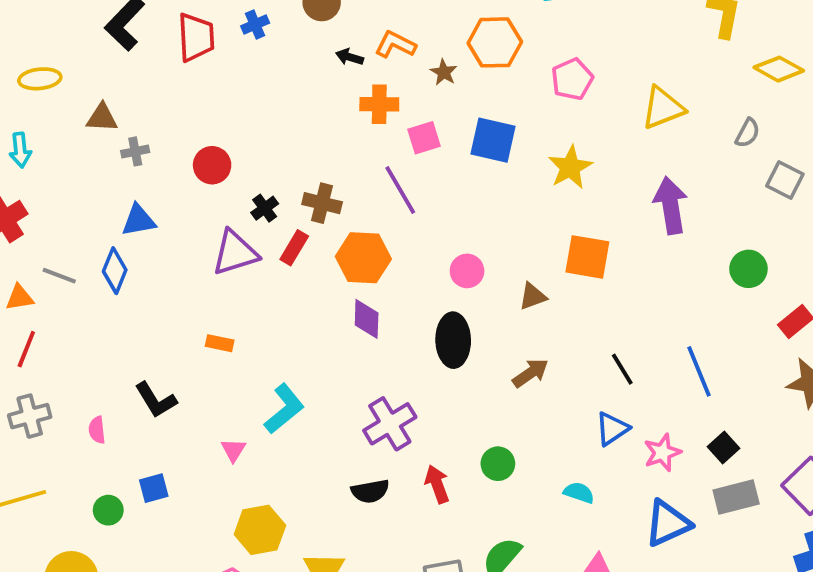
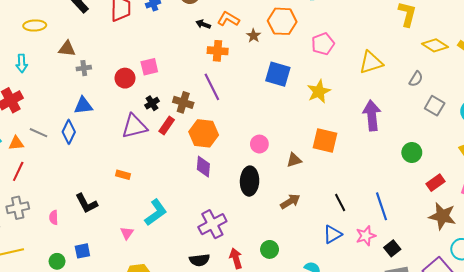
pink square: (424, 138) -> (149, 67), moved
purple line: (400, 190) -> (212, 87), moved
pink star: (662, 453) -> (366, 236), moved

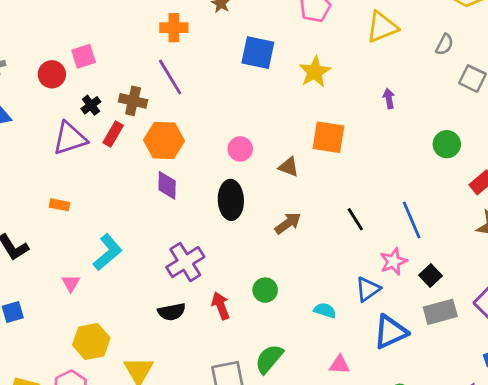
purple arrow: (372, 115) -> (389, 99), size x0.5
brown triangle: (294, 160) -> (289, 167), turned 42
blue triangle: (333, 234) -> (368, 289), moved

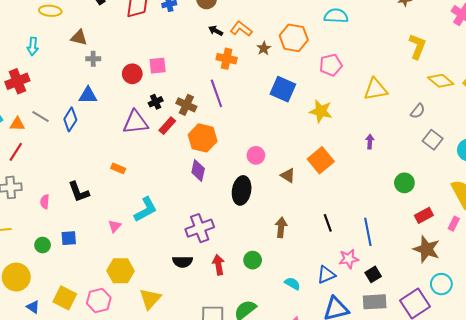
yellow star: (315, 72) -> (321, 111), turned 30
orange square: (328, 137) -> (321, 160), turned 30
brown arrow: (288, 223) -> (281, 227), moved, turned -60

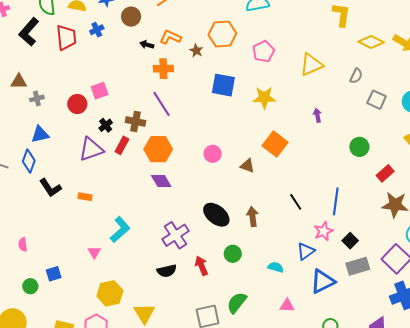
purple diamond: (198, 171) -> (161, 181), turned -30
black ellipse: (242, 190) -> (216, 215), moved, turned -48
black L-shape: (79, 192) -> (50, 188), moved
blue line: (368, 232) -> (336, 201), turned 32

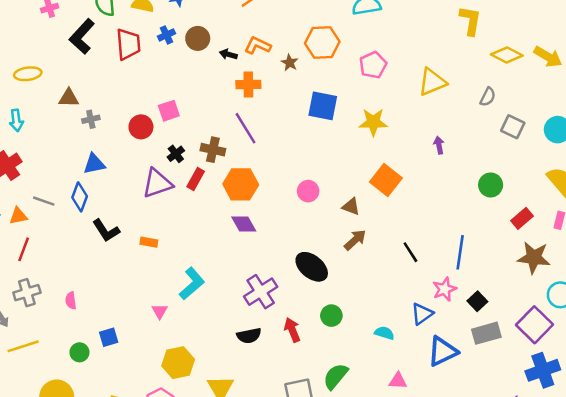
brown circle: (131, 17) -> (198, 38), moved
brown arrow: (253, 217) -> (355, 240), moved, turned 54

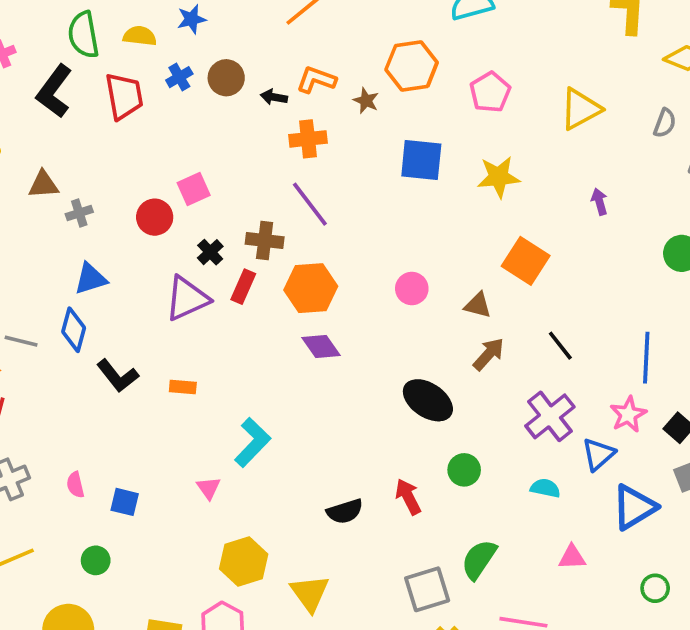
black line: (410, 252) -> (560, 346), moved
purple cross: (261, 292) -> (550, 416), moved
blue square: (109, 337) -> (125, 502), moved, turned 36

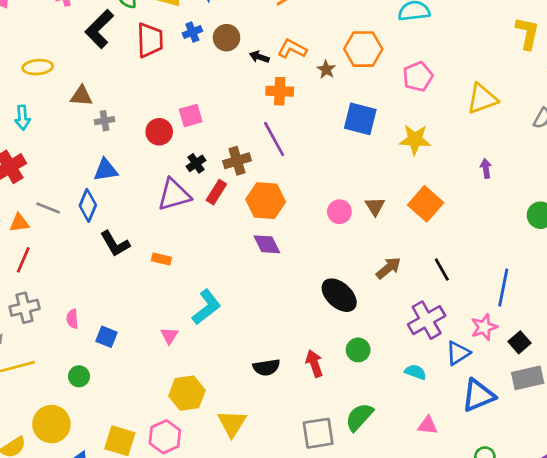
brown cross: (265, 241) -> (237, 161), turned -32
brown triangle: (478, 305) -> (375, 206), moved, turned 35

